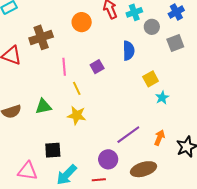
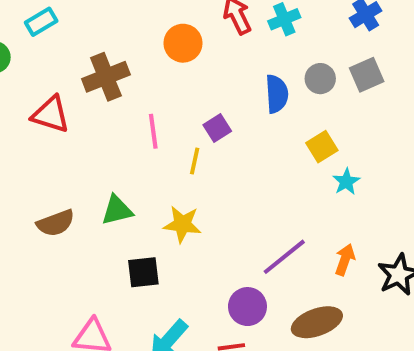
gray circle: (152, 27) -> (320, 79), moved
yellow line: (77, 88) -> (195, 161), moved, turned 40
black square: (53, 150) -> (143, 272), moved

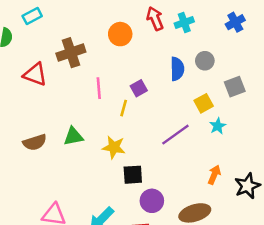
gray square: (367, 75) -> (235, 87), moved
purple line: (284, 257) -> (175, 135), moved
black square: (143, 272) -> (133, 175), moved

